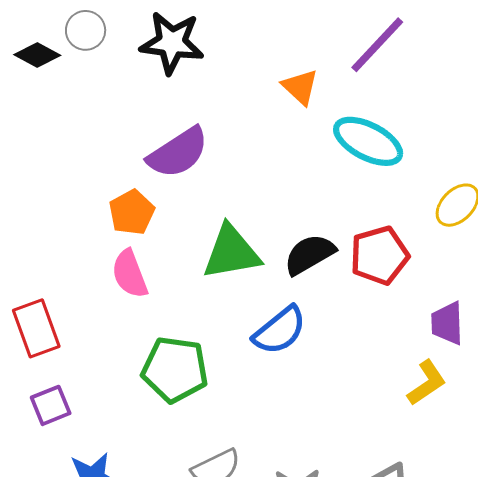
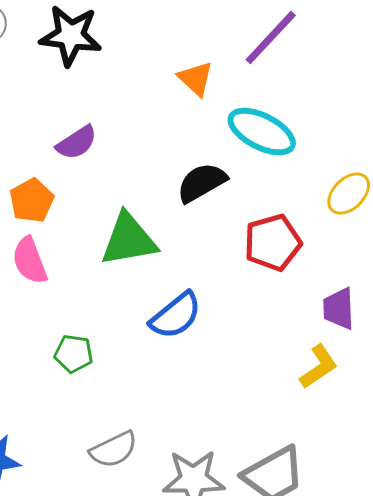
purple semicircle: (178, 153) -> (77, 143), size x0.7
black semicircle: (310, 254) -> (202, 183), moved
green pentagon: (175, 369) -> (74, 354), size x0.6

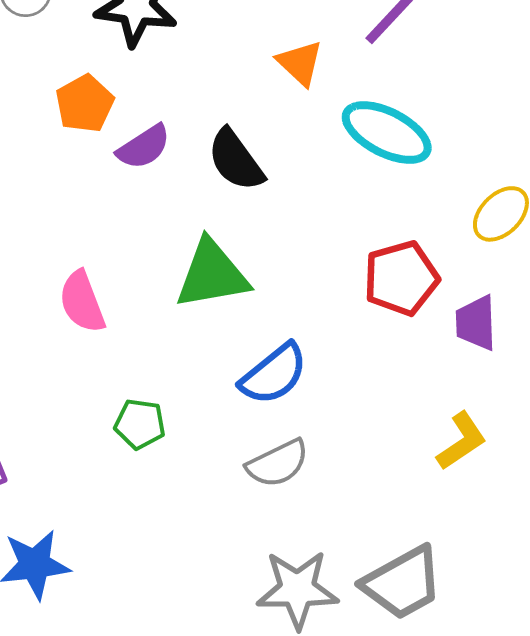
black semicircle: (202, 183) -> (236, 160), moved, turned -96
orange pentagon: (32, 201) -> (85, 104), moved
purple trapezoid: (339, 309) -> (476, 323), moved
gray semicircle: (114, 450) -> (278, 463), moved

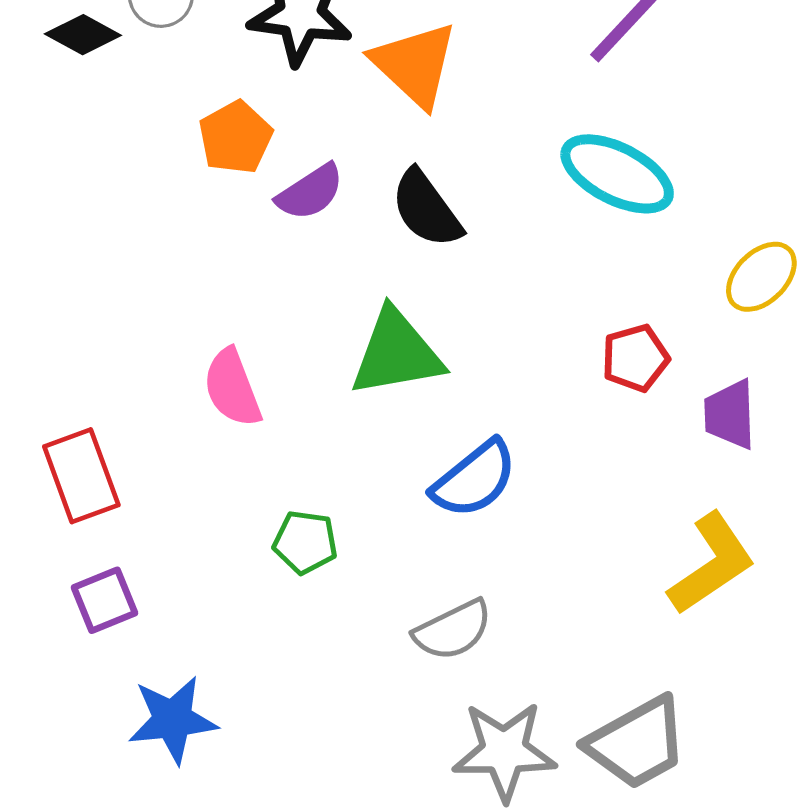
orange triangle: (300, 63) -> (415, 64), moved, size x1.5
red pentagon: (401, 278) -> (635, 358), size x0.7
yellow L-shape: (462, 441) -> (712, 564), size x1.4
gray semicircle: (278, 463) -> (453, 630), moved

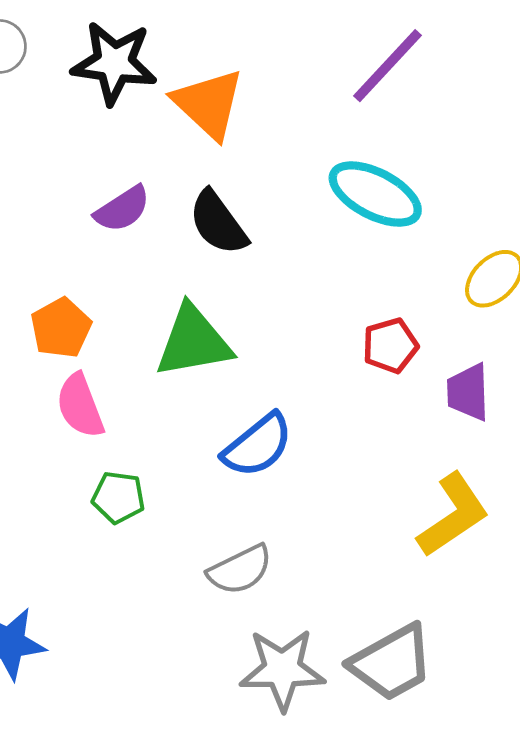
orange pentagon: (236, 137) -> (61, 328), moved
pink semicircle: (232, 388) -> (80, 406), moved

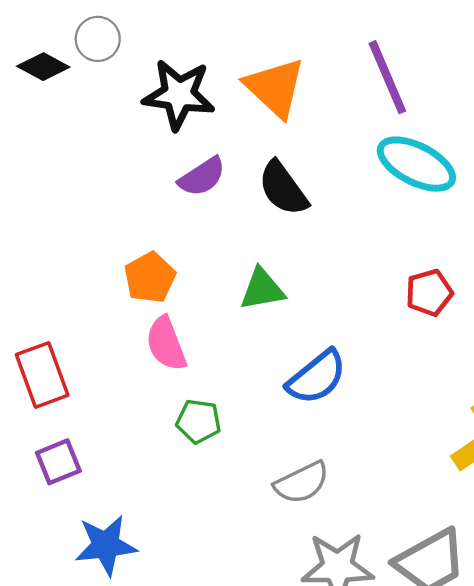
black star: (114, 63) -> (179, 95), moved
purple line: (387, 66) -> (387, 77), moved, turned -66
green triangle: (193, 342) -> (262, 289), size x0.7

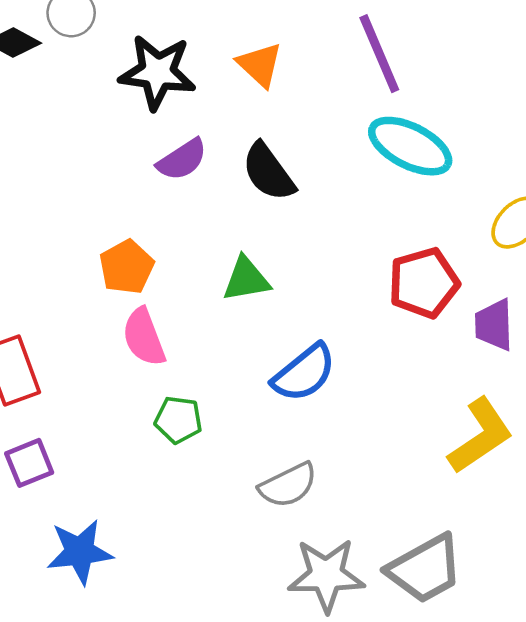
orange triangle: (275, 88) -> (260, 65), size x0.7
red pentagon: (429, 293) -> (424, 283), size x1.4

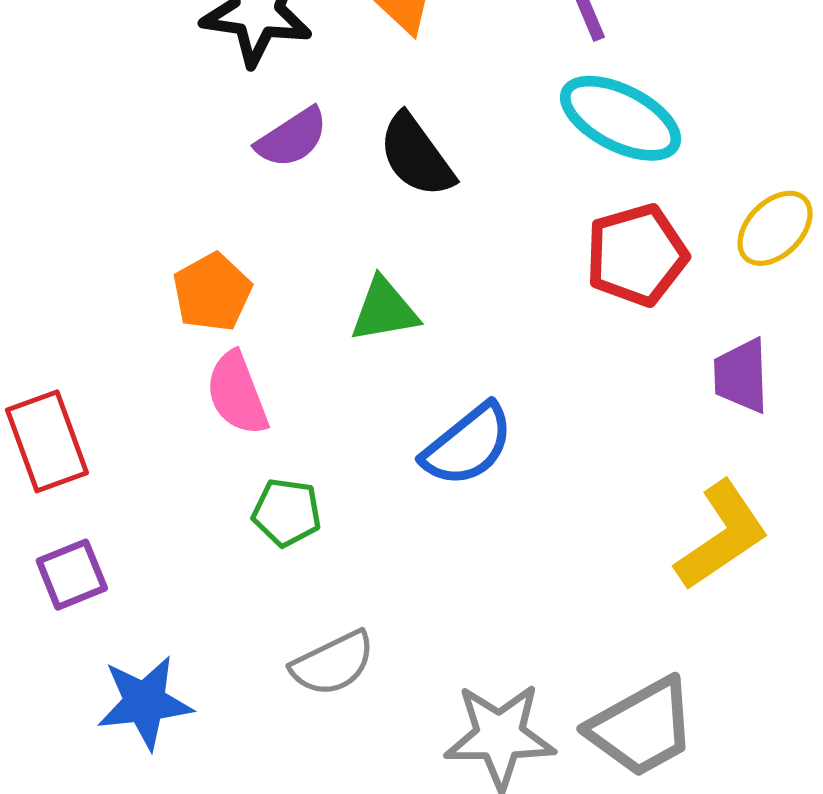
red pentagon: (424, 283) -> (637, 255), moved
gray semicircle: (288, 485) -> (333, 663), moved

